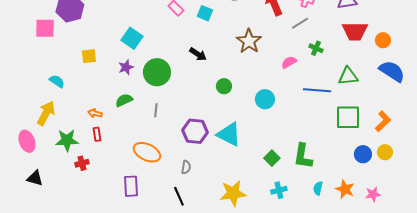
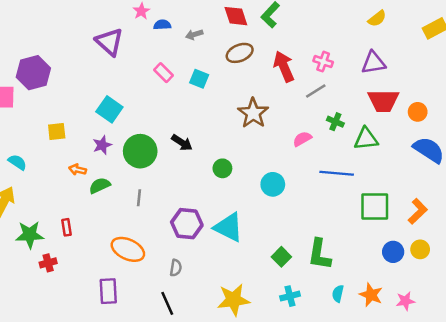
black arrow: (198, 54) -> (182, 143), moved
green triangle: (348, 76) -> (366, 139), moved
orange arrow: (95, 113) -> (78, 170), moved

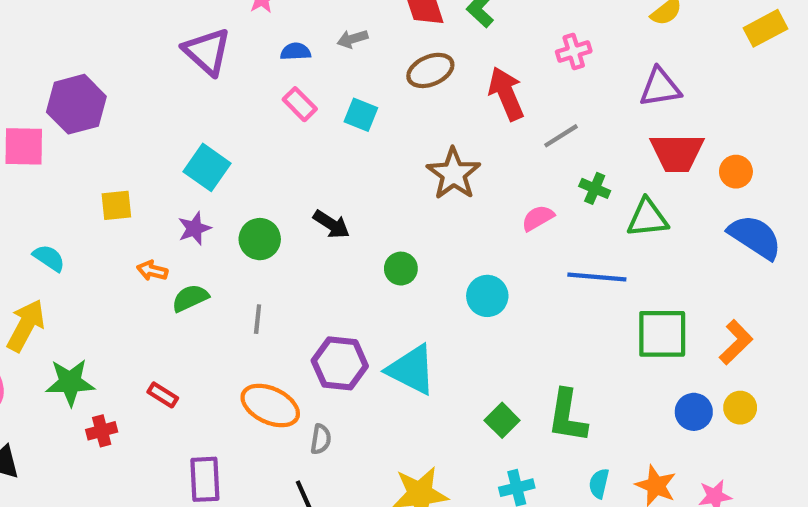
blue semicircle: (162, 25) -> (296, 52), moved
pink cross: (323, 62) -> (574, 52), moved, turned -36
green circle: (140, 151) -> (260, 239), size x0.7
red rectangle: (67, 227) -> (163, 395), moved, turned -49
orange ellipse: (128, 249) -> (270, 406), moved

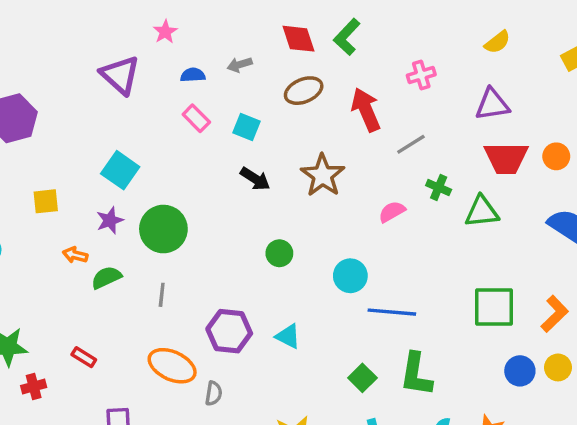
orange circle: (736, 172) -> (556, 156), moved
black arrow: (331, 224) -> (255, 179), moved
green circle: (260, 239) -> (163, 229), size x1.4
blue line: (597, 277) -> (392, 312), moved
cyan triangle: (411, 370) -> (288, 336), size x0.6

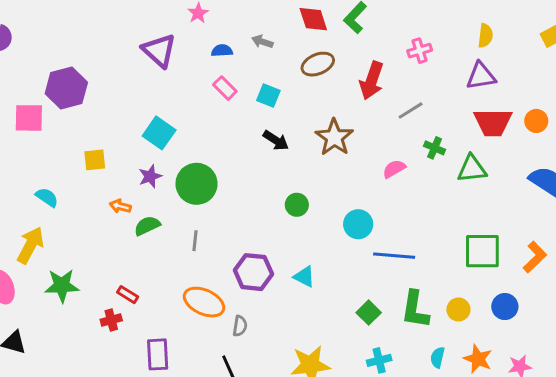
yellow semicircle: (497, 42) -> (485, 36), moved, turned -45
gray arrow: (240, 65) -> (262, 42), turned 36
red arrow: (366, 110) -> (372, 81), turned -138
yellow circle: (558, 367) -> (458, 310), moved
red cross: (34, 387) -> (111, 320), moved

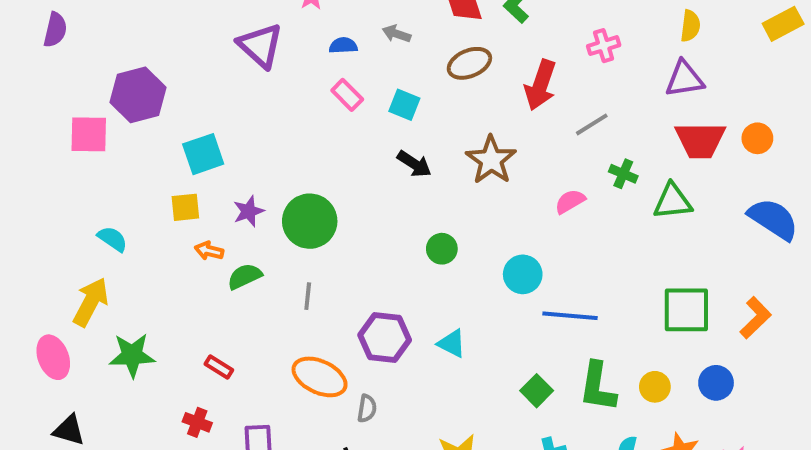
cyan square: (159, 133) -> (203, 154), moved, turned 36
yellow square: (95, 160) -> (185, 207), moved
red cross: (111, 320) -> (197, 422), moved, turned 36

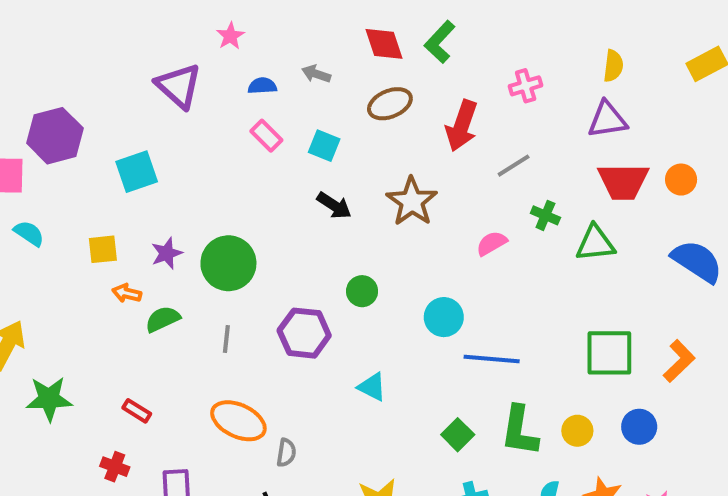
cyan square: (203, 154) -> (137, 172), moved
cyan semicircle: (112, 239) -> (29, 233), moved
purple hexagon: (385, 337) -> (304, 333), moved

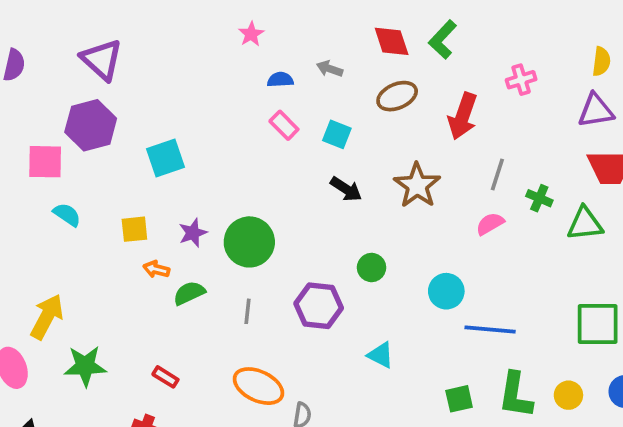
purple triangle: (179, 86) -> (102, 60), moved
gray line: (514, 166) -> (497, 174), moved, turned -40
green square: (458, 435) -> (459, 399), turned 32

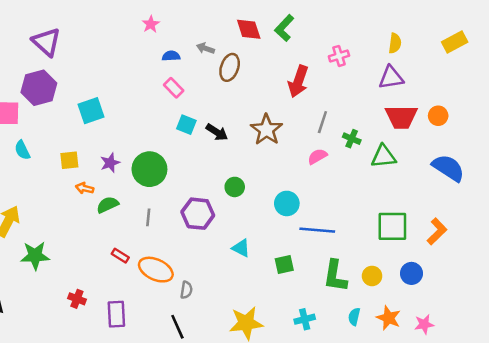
brown ellipse: (397, 96) -> (230, 67), moved, turned -48
cyan square: (337, 134) -> (186, 125), moved
cyan semicircle: (67, 215) -> (22, 150), turned -150
red rectangle: (165, 377) -> (120, 256), moved
green square: (459, 399) -> (284, 265), moved

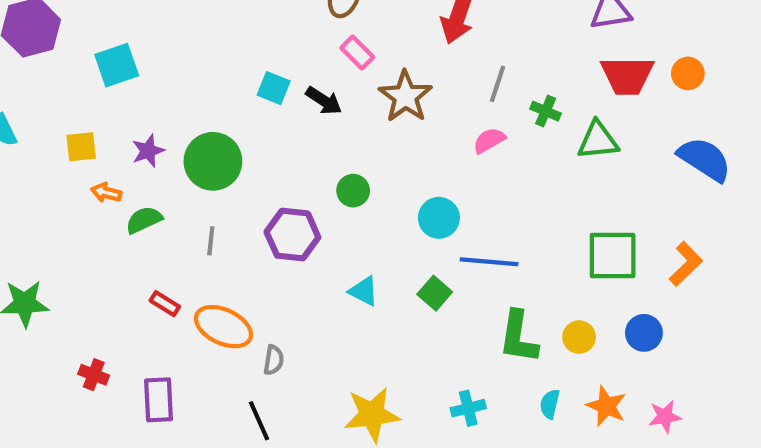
pink rectangle: (174, 88) -> (357, 53), moved
green square: (284, 265) -> (435, 293), moved, turned -36

